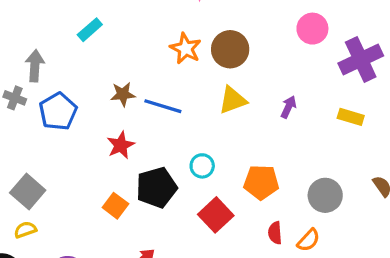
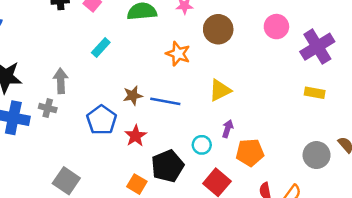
brown circle: (230, 49) -> (218, 29), moved
purple arrow: (288, 107) -> (228, 129), moved
blue pentagon: (58, 111) -> (102, 120), moved
gray circle: (325, 195) -> (317, 155), moved

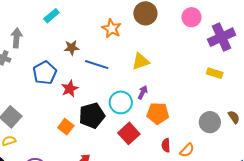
brown star: (133, 95) -> (72, 48), moved
cyan circle: (202, 145) -> (121, 102), size x1.5

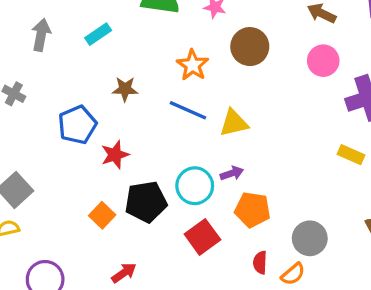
gray arrow: (17, 38) -> (41, 35), moved
blue line: (97, 65) -> (188, 110), moved
purple arrow: (143, 92) -> (232, 173), turned 40
gray circle: (210, 122) -> (310, 238), moved

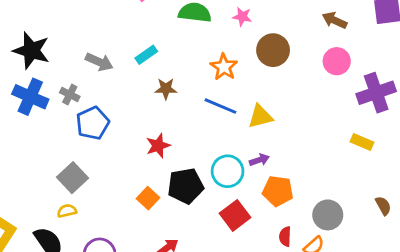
cyan rectangle: (98, 34) -> (146, 55), moved
gray arrow: (41, 35) -> (99, 62), moved, turned 104
blue pentagon: (77, 125) -> (93, 123), moved

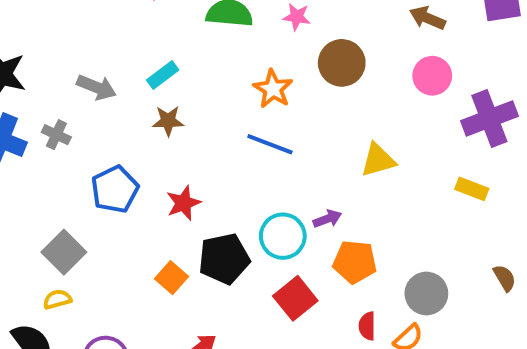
brown star: (166, 89) -> (168, 121), moved
yellow triangle: (260, 116) -> (378, 160), moved
blue pentagon: (93, 123) -> (115, 189), moved

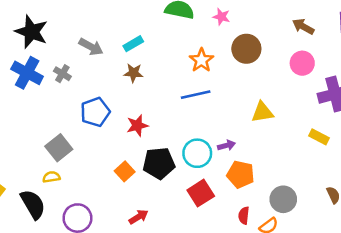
blue line: (270, 144) -> (196, 95), turned -40

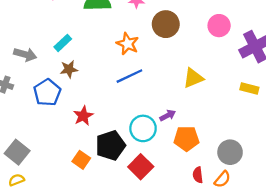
blue pentagon: (95, 112) -> (47, 92), moved
red square: (201, 193) -> (141, 167), moved

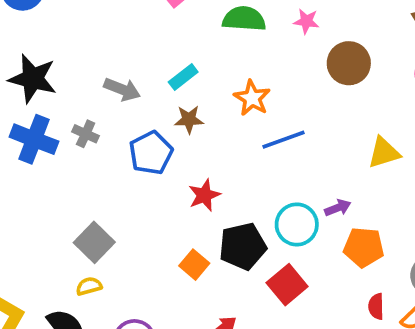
orange star: (128, 44) -> (252, 98), moved

